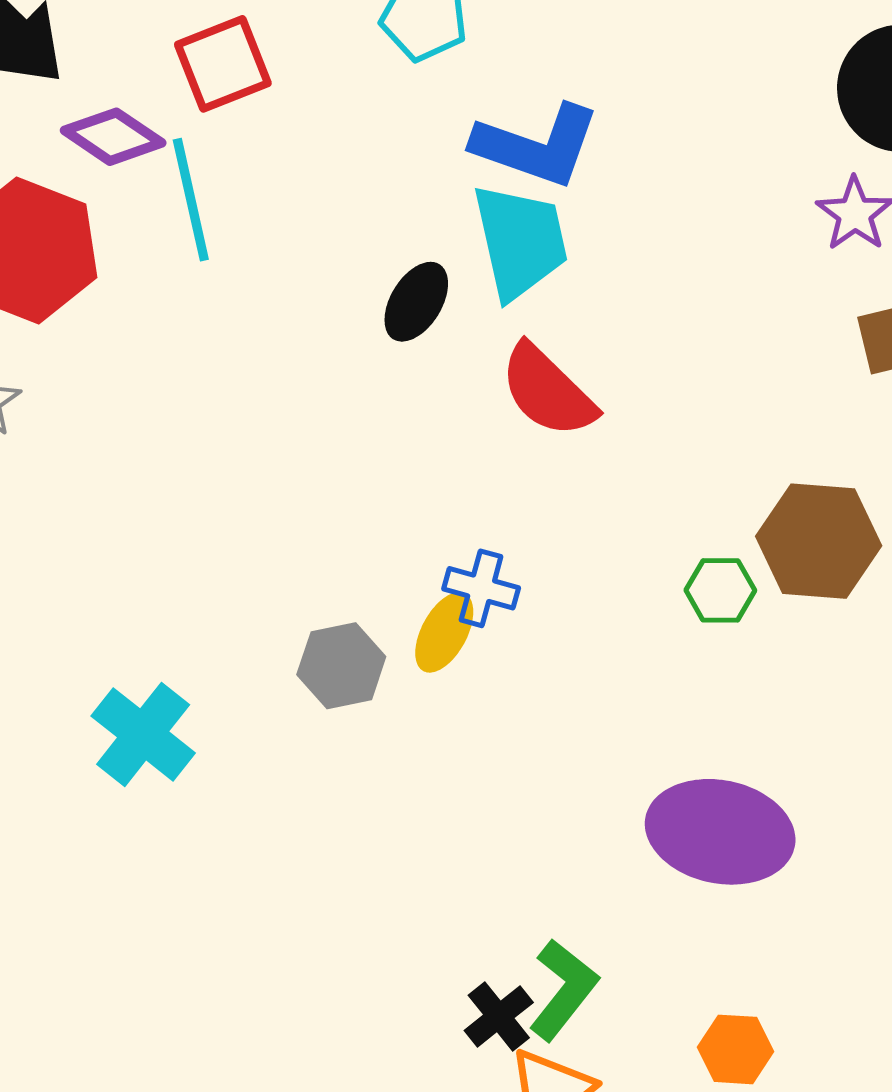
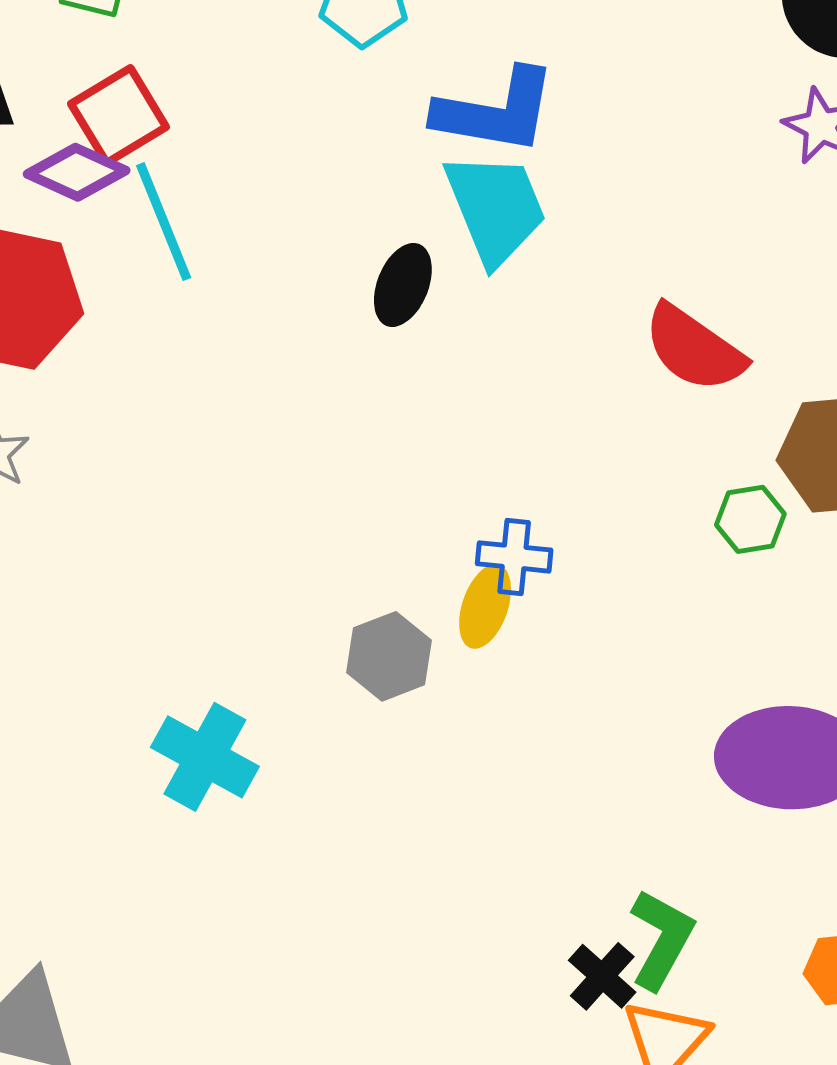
red square: (223, 64) -> (119, 115), moved
red semicircle: (548, 391) -> (694, 348), moved

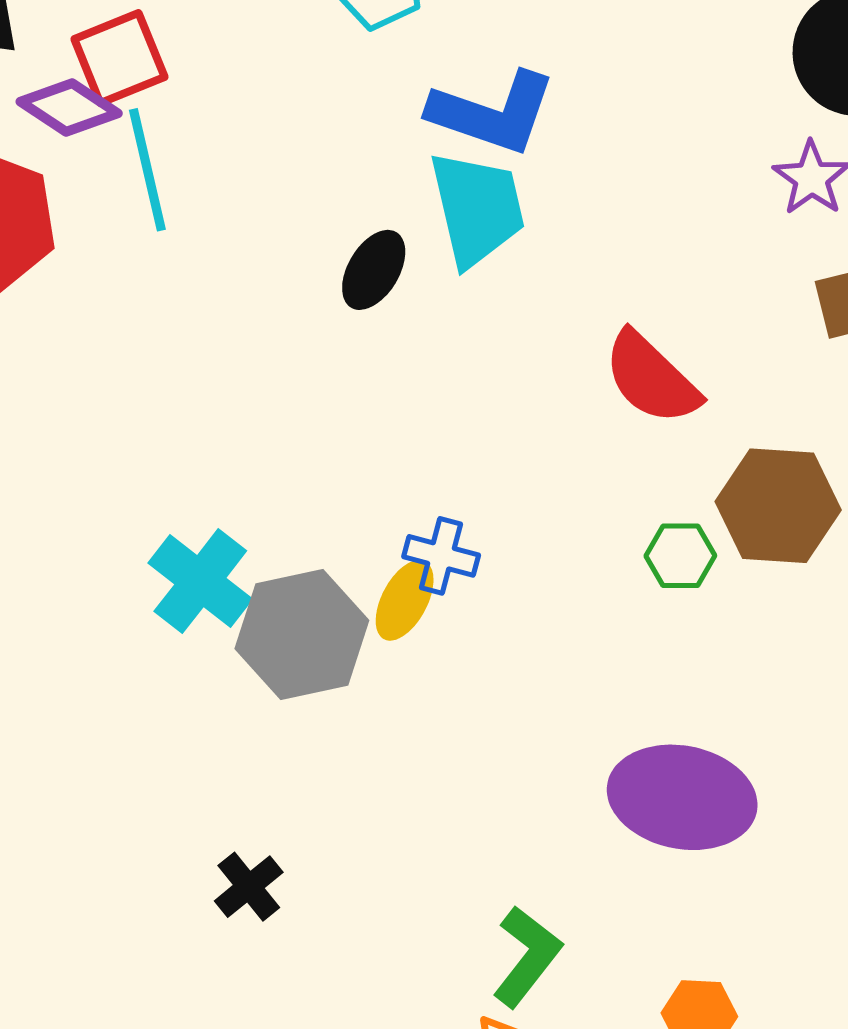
gray hexagon: (389, 656) -> (302, 635), size x1.5
cyan cross: (205, 757) -> (200, 581), moved
black cross: (602, 976) -> (249, 887), moved

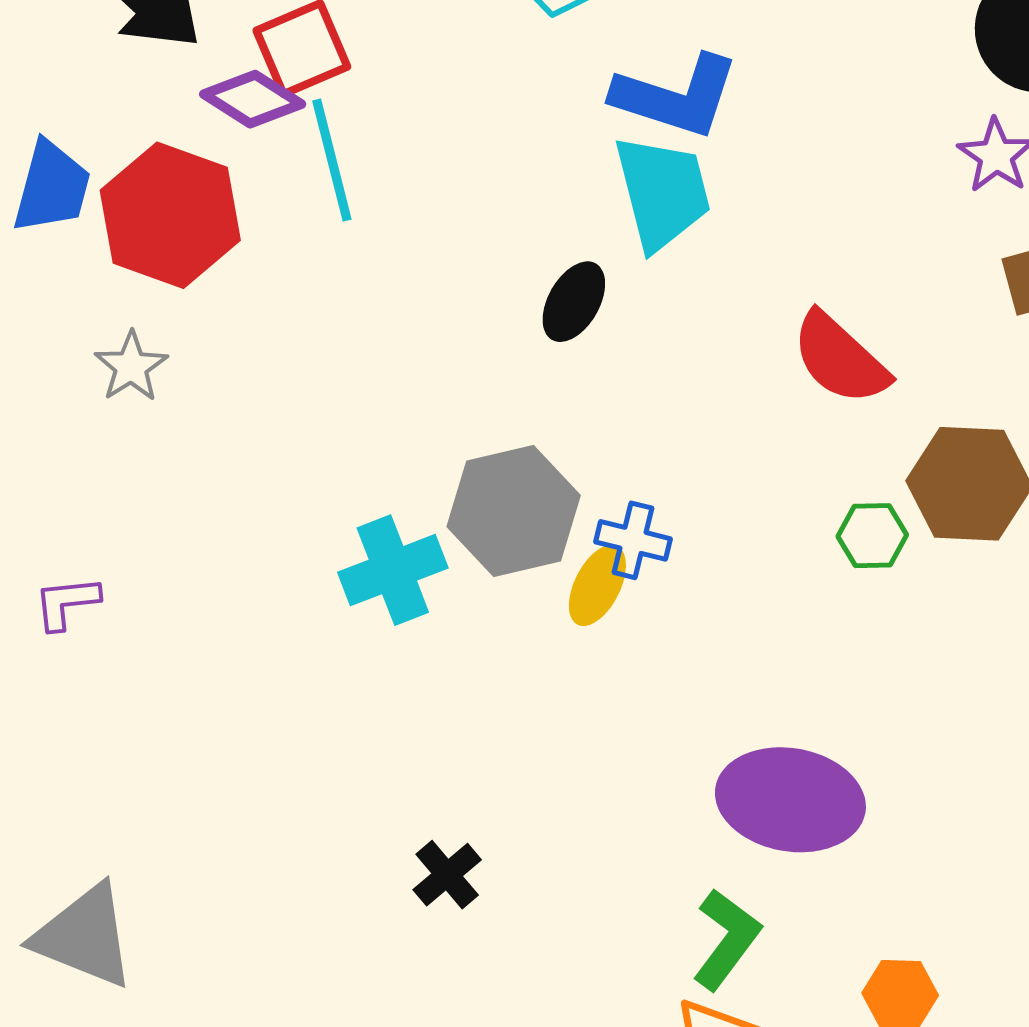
black ellipse: (374, 270) -> (574, 302), moved
cyan cross: (200, 581) -> (393, 570), turned 32
gray hexagon: (302, 635) -> (514, 511), moved
purple ellipse: (682, 797) -> (790, 800), moved

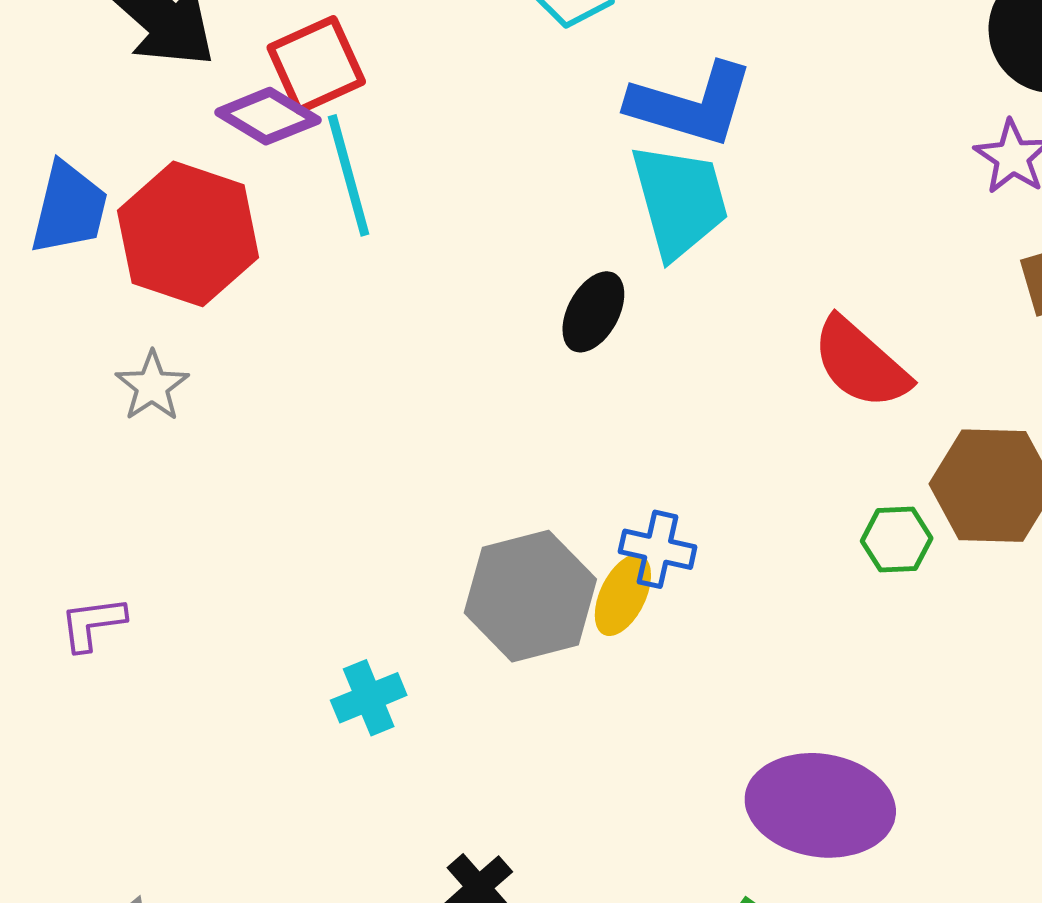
gray hexagon: (514, 511) -> (530, 596), moved
cyan cross: (393, 570) -> (369, 698), moved, size x0.7

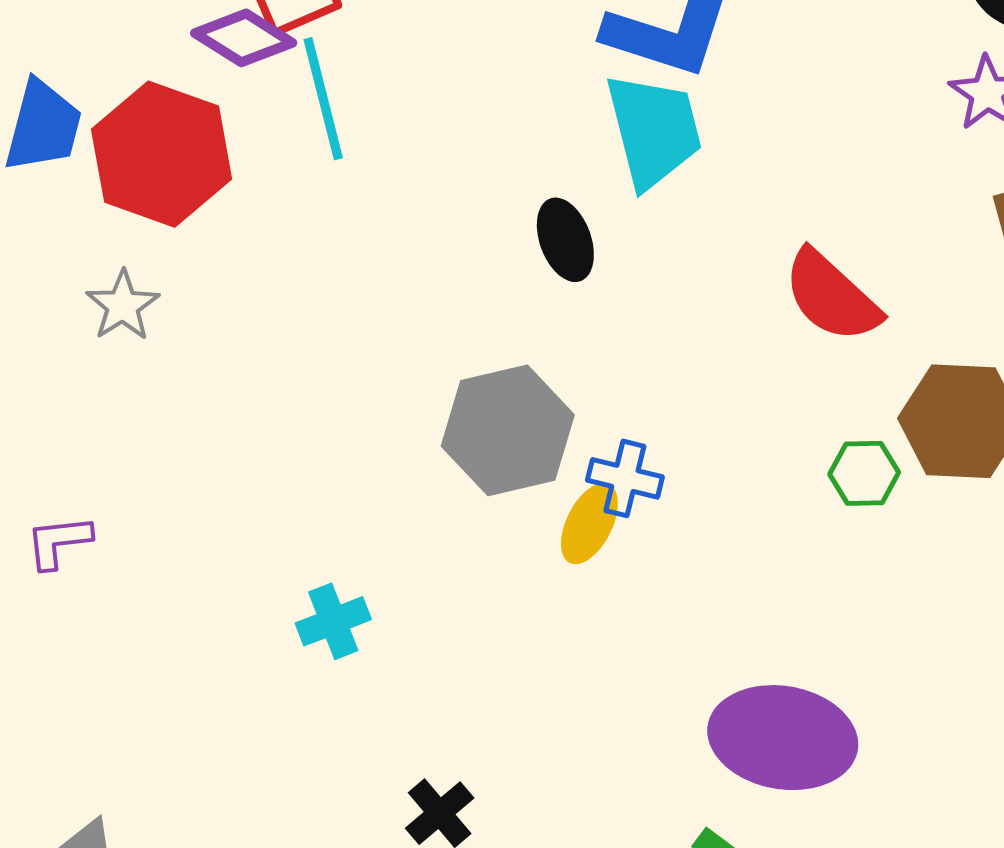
black ellipse: (593, 312) -> (565, 240), turned -50
gray hexagon: (530, 596) -> (508, 430), moved

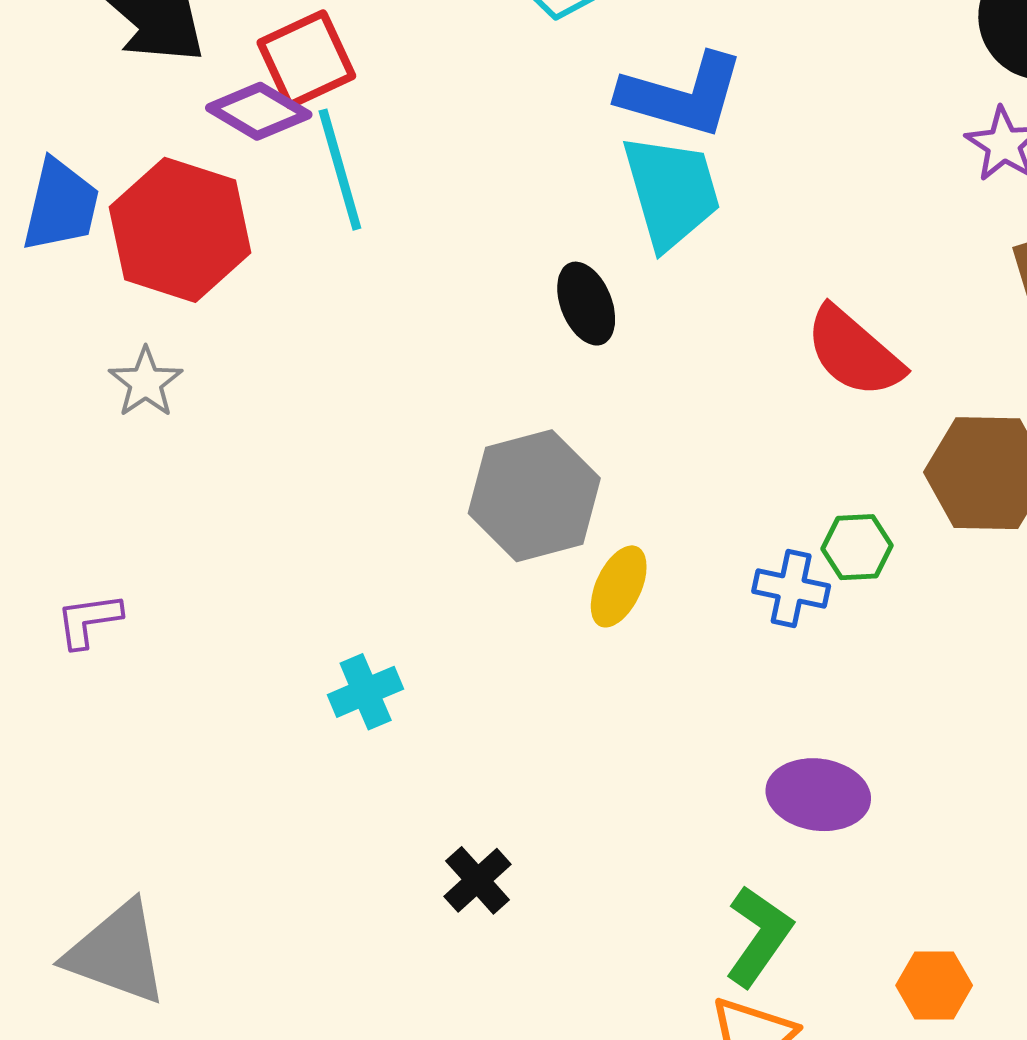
green hexagon: (864, 473) -> (857, 547), moved
blue cross: (625, 478) -> (791, 589), moved
purple ellipse: (783, 738) -> (818, 795), size x0.7

